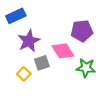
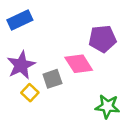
purple star: (29, 41) -> (21, 65), moved
green star: (86, 68) -> (107, 106), moved

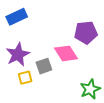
yellow square: (30, 93) -> (25, 78), turned 32
green star: (107, 106) -> (90, 89), turned -30

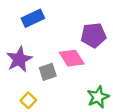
blue rectangle: (17, 17) -> (33, 18), moved
yellow square: (25, 78) -> (28, 100), moved, turned -32

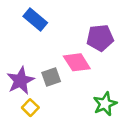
blue rectangle: (33, 18) -> (35, 19), turned 65
purple star: (19, 59) -> (21, 81), moved

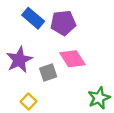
purple pentagon: (100, 38) -> (63, 23), moved
purple star: (21, 81) -> (19, 60), moved

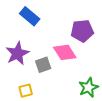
purple pentagon: (63, 23) -> (82, 31), moved
yellow square: (28, 101) -> (26, 91), turned 32

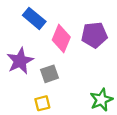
pink diamond: (65, 52) -> (61, 38), moved, turned 55
yellow square: (26, 91) -> (42, 103), moved

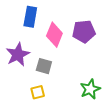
blue rectangle: (34, 18) -> (30, 17), turned 60
gray square: (49, 74) -> (44, 66), turned 35

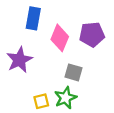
gray square: (44, 66) -> (74, 72), moved
green star: (90, 89) -> (65, 98), moved

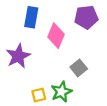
purple pentagon: (92, 34) -> (86, 17), moved
gray square: (74, 72) -> (79, 68), moved, turned 35

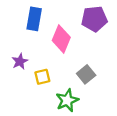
purple star: (18, 56) -> (20, 61), size x0.6
yellow square: (39, 95) -> (42, 77), moved

